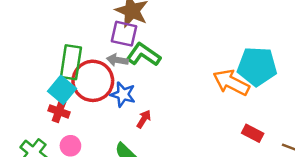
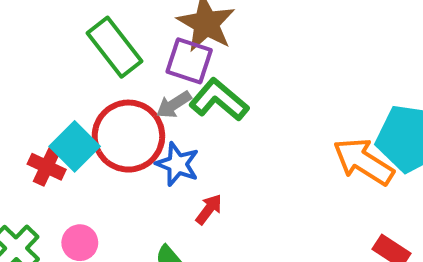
gray arrow: (117, 60) -> (174, 105), turned -48
green rectangle: (71, 62) -> (115, 47), moved, turned -52
red cross: (59, 111) -> (47, 167), moved

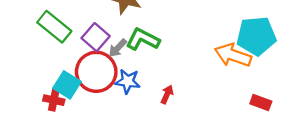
green rectangle: (115, 47) -> (54, 27), moved
purple square: (189, 61) -> (96, 37), moved, turned 36
red arrow: (209, 209) -> (167, 94), moved

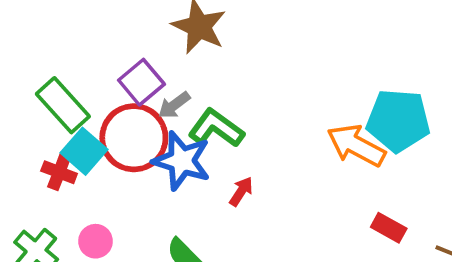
green rectangle: (54, 27) -> (63, 105), moved
green L-shape: (143, 39) -> (216, 128), moved
blue star: (128, 81) -> (182, 161), size x1.4

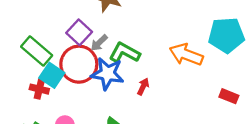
orange arrow: (356, 145) -> (186, 55), moved

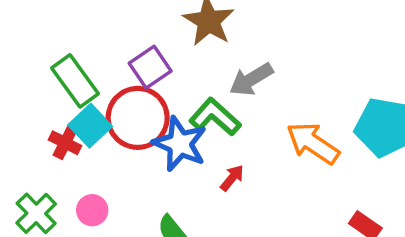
gray arrow: (99, 43) -> (251, 79), moved, size x1.4

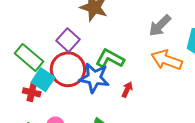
gray arrow: (251, 79) -> (160, 26), moved

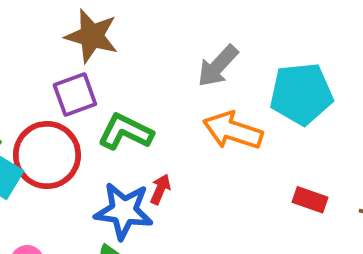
purple square: (68, 40) -> (75, 95), moved, turned 30
blue star: (94, 78) -> (124, 211), moved

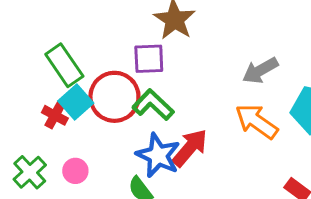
green L-shape: (126, 132) -> (153, 105), moved
red arrow: (160, 189) -> (190, 148), size x1.8

